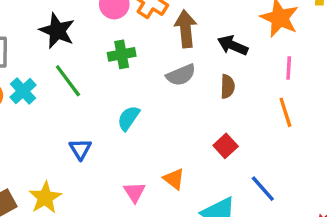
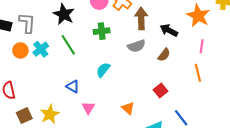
brown semicircle: (228, 86) -> (164, 55), turned 32
blue triangle: (80, 149) -> (73, 86), turned -32
pink triangle: (134, 192) -> (88, 108), moved

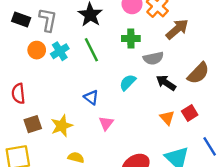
brown arrow: (141, 18) -> (177, 29), turned 45
black arrow: (169, 30) -> (166, 83), moved
gray semicircle: (136, 46) -> (153, 58), moved
brown semicircle: (164, 55) -> (198, 73), size x1.5
orange triangle: (128, 108) -> (167, 118), moved

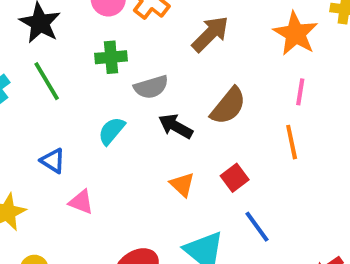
brown arrow: (177, 29) -> (210, 34), moved
red square: (190, 113) -> (235, 178), moved
pink triangle: (106, 123) -> (81, 202), turned -42

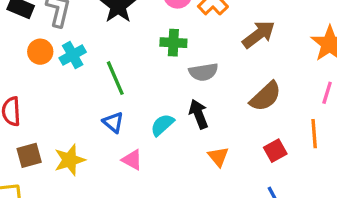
green line: (47, 81) -> (115, 78), moved
black arrow: (176, 126) -> (199, 114), moved, turned 32
cyan semicircle: (112, 131) -> (162, 125), moved
red square: (235, 178) -> (275, 151), moved

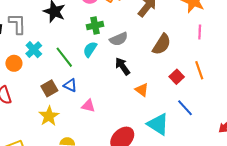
orange circle: (40, 52) -> (14, 63), moved
cyan semicircle: (162, 125) -> (90, 49), moved
orange line: (314, 134) -> (199, 70), moved
brown square: (29, 155) -> (49, 88), moved

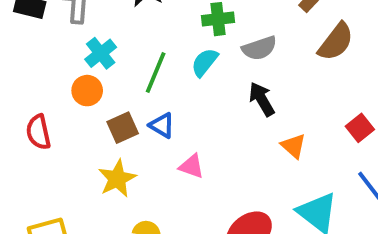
brown semicircle: (162, 44) -> (336, 42), moved
green line: (64, 57) -> (156, 72), turned 55
orange circle: (14, 63) -> (87, 91), moved

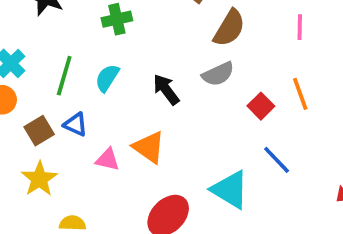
gray semicircle: (259, 48) -> (218, 74), moved
cyan semicircle: (205, 62) -> (107, 78), moved
orange triangle: (293, 146) -> (149, 147), moved, size x1.4

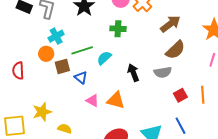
green line: (64, 76) -> (82, 50), turned 40
brown square: (39, 131) -> (62, 66), moved
orange triangle: (149, 147) -> (116, 100), turned -36
yellow star: (39, 179) -> (42, 112), moved

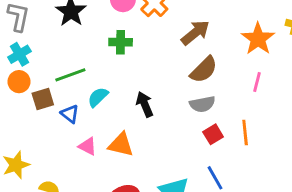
cyan cross: (56, 36) -> (19, 54), moved
cyan semicircle: (104, 58) -> (98, 97), moved
gray semicircle: (163, 72) -> (202, 104), moved

